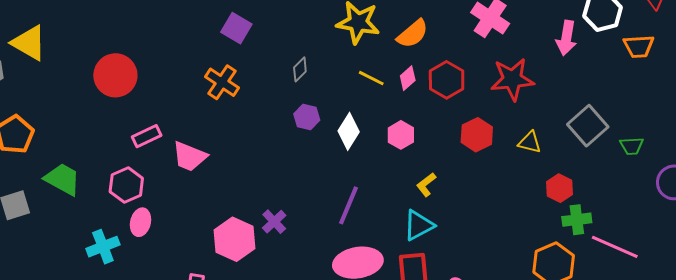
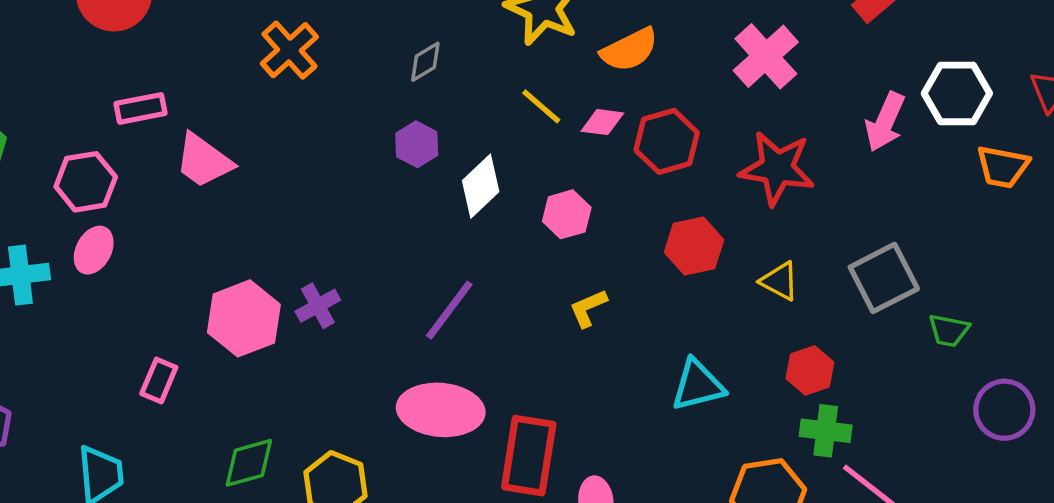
pink diamond: (408, 78) -> (602, 122), turned 35
cyan triangle: (419, 225) -> (698, 385), moved

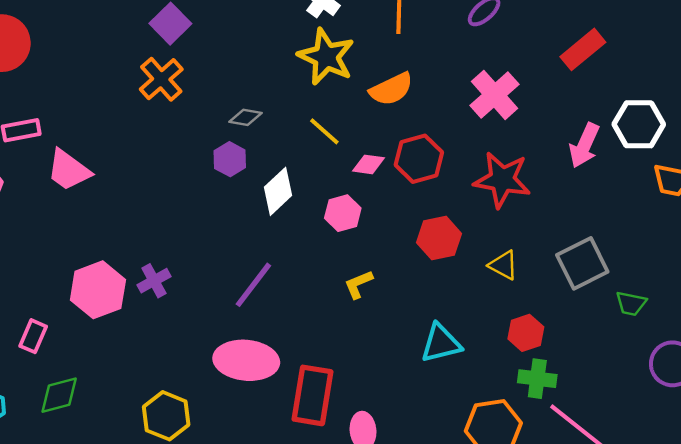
orange cross: (289, 50) -> (161, 79), moved
gray diamond: (425, 62) -> (246, 117), moved, turned 40
pink diamond: (602, 122) -> (368, 164), moved
green diamond: (249, 463) -> (59, 395), moved

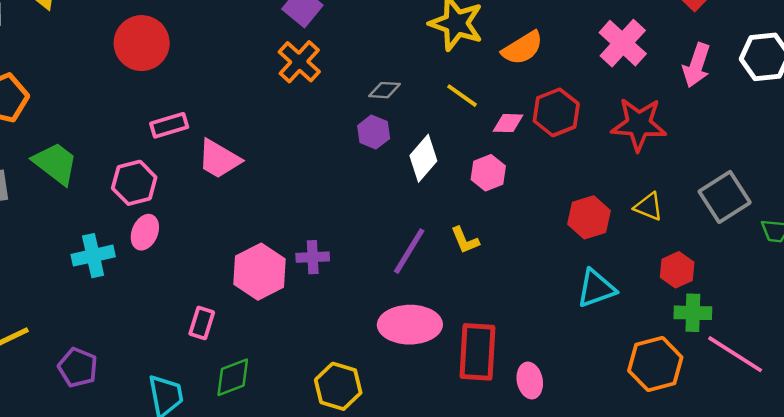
pink arrow: (584, 145) -> (697, 65), moved
red hexagon: (439, 238) -> (589, 217), moved
purple cross: (154, 281) -> (313, 257), turned 32
yellow L-shape: (358, 284) -> (465, 240), moved, turned -84

